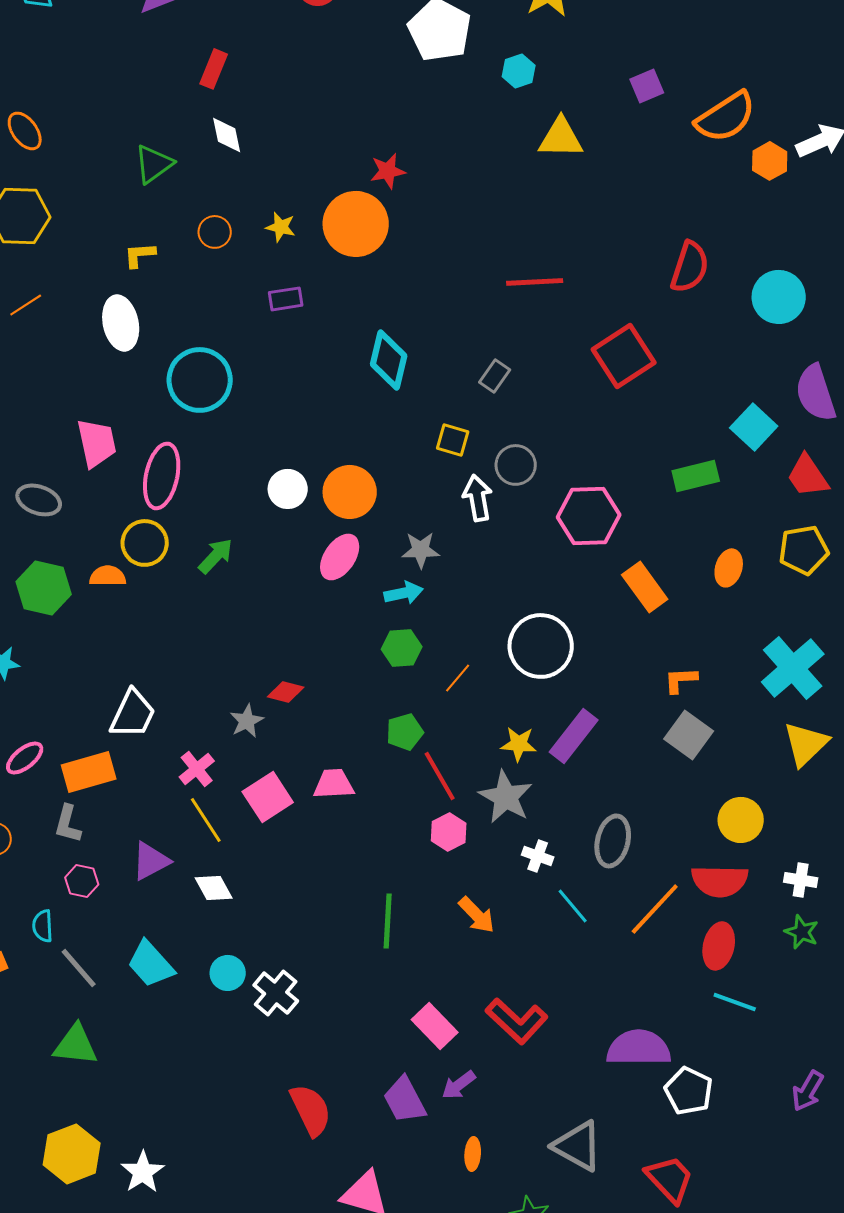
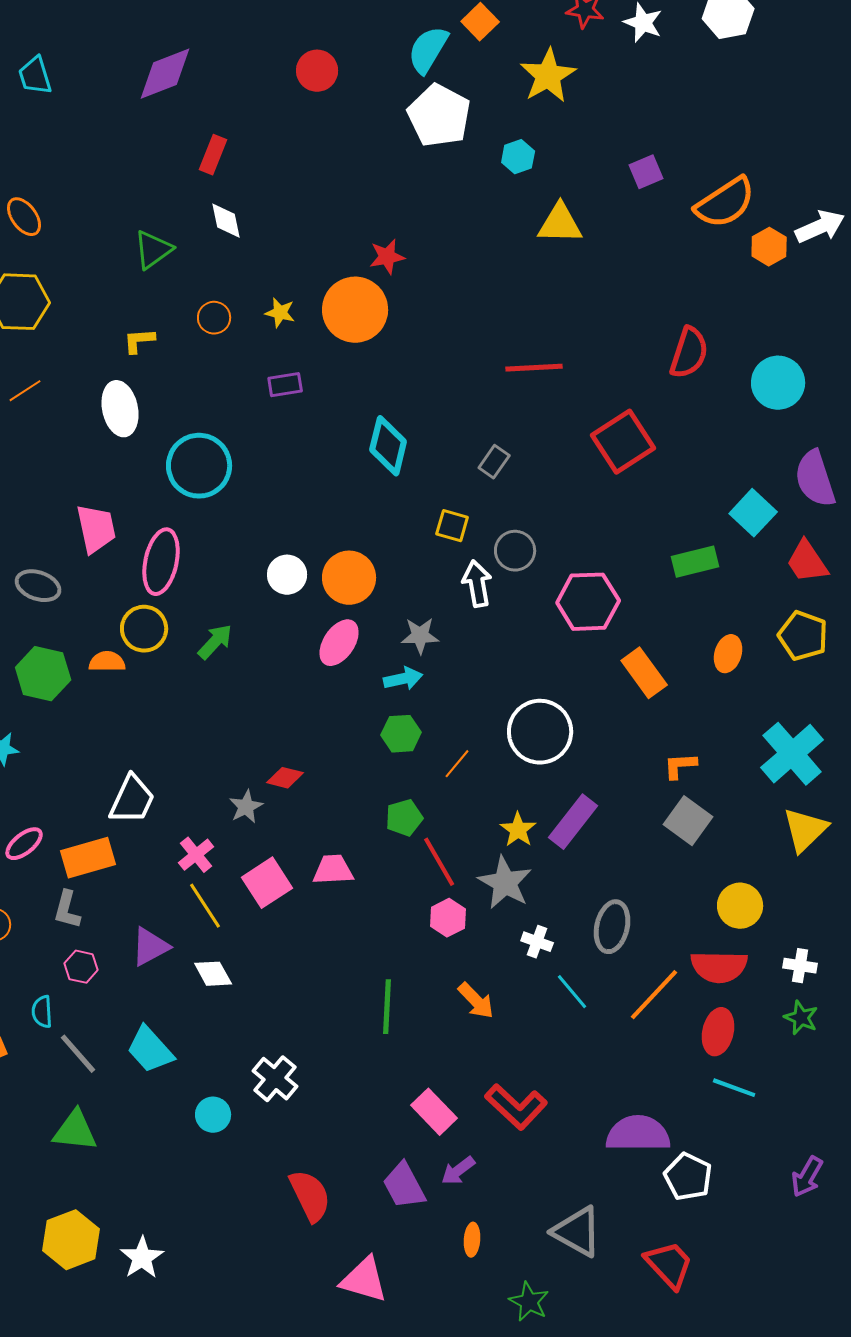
yellow pentagon: (804, 550) -> (803, 636), turned 30
yellow star: (519, 744) -> (518, 830), turned 30
cyan circle: (228, 973) -> (213, 1115), moved

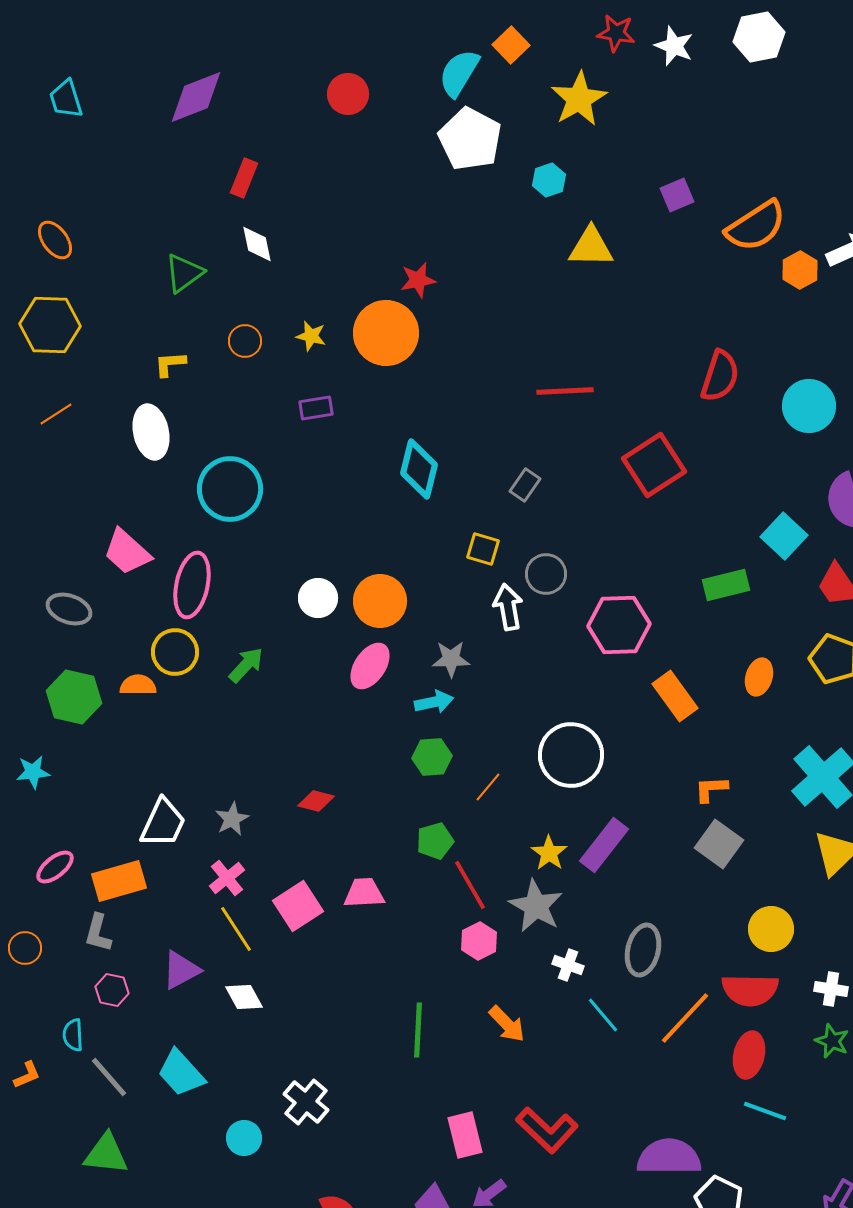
pink trapezoid: (96, 529) -> (127, 552), turned 144
gray star: (246, 807) -> (232, 819), moved
pink rectangle: (434, 1112) -> (465, 1135), turned 30

